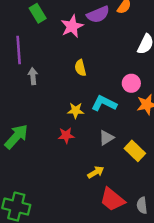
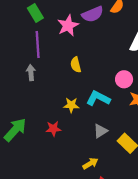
purple line: (19, 50) -> (38, 45), moved
red star: (66, 135) -> (53, 129), moved

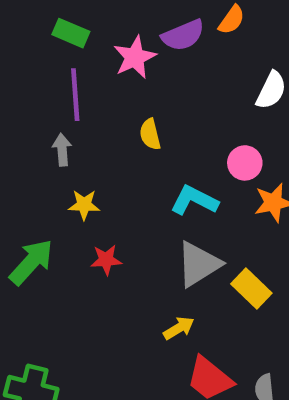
green rectangle: (35, 13) -> (71, 33), turned -36
yellow star: (71, 105) -> (84, 205), moved
gray triangle: (100, 131) -> (199, 264), size x1.6

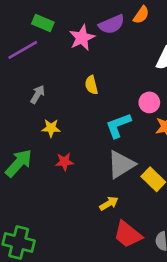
purple line: (75, 95) -> (23, 50), moved, turned 64
gray arrow: (62, 150) -> (38, 94), turned 36
cyan L-shape: (194, 200) -> (118, 125), turned -48

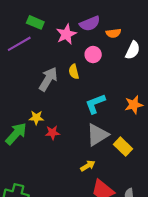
orange semicircle: (141, 15) -> (113, 33), moved, turned 48
gray arrow: (38, 94) -> (48, 79), moved, size x1.6
pink circle: (149, 102) -> (93, 55), moved
yellow star: (51, 128) -> (36, 118), moved

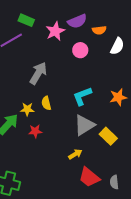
yellow semicircle: (74, 72) -> (46, 103), moved
red star: (52, 133) -> (35, 131), moved

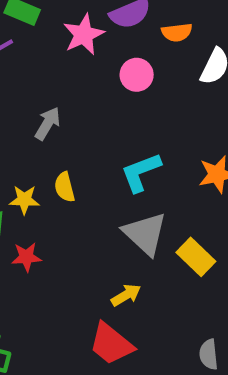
gray arrow: (38, 73) -> (48, 124), size x0.7
gray triangle: (84, 125) -> (145, 234), turned -45
red star: (35, 131) -> (26, 257), moved
red trapezoid: (89, 177) -> (111, 344), moved

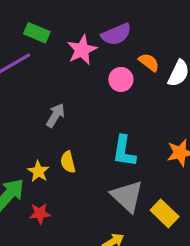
orange semicircle: (177, 32) -> (149, 62), moved, turned -135
cyan L-shape: (141, 172) -> (124, 151), turned -60
yellow star: (24, 200) -> (38, 171), turned 30

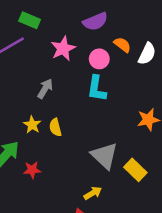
pink star: (82, 50) -> (63, 49), moved
cyan L-shape: (124, 151) -> (97, 89), moved
yellow star: (38, 171) -> (32, 125), moved

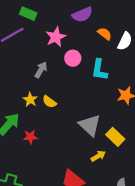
pink circle: (99, 59) -> (73, 58), moved
cyan L-shape: (97, 89) -> (99, 70), moved
yellow semicircle: (55, 127) -> (49, 102), turned -40
yellow arrow: (93, 193) -> (98, 156), moved

